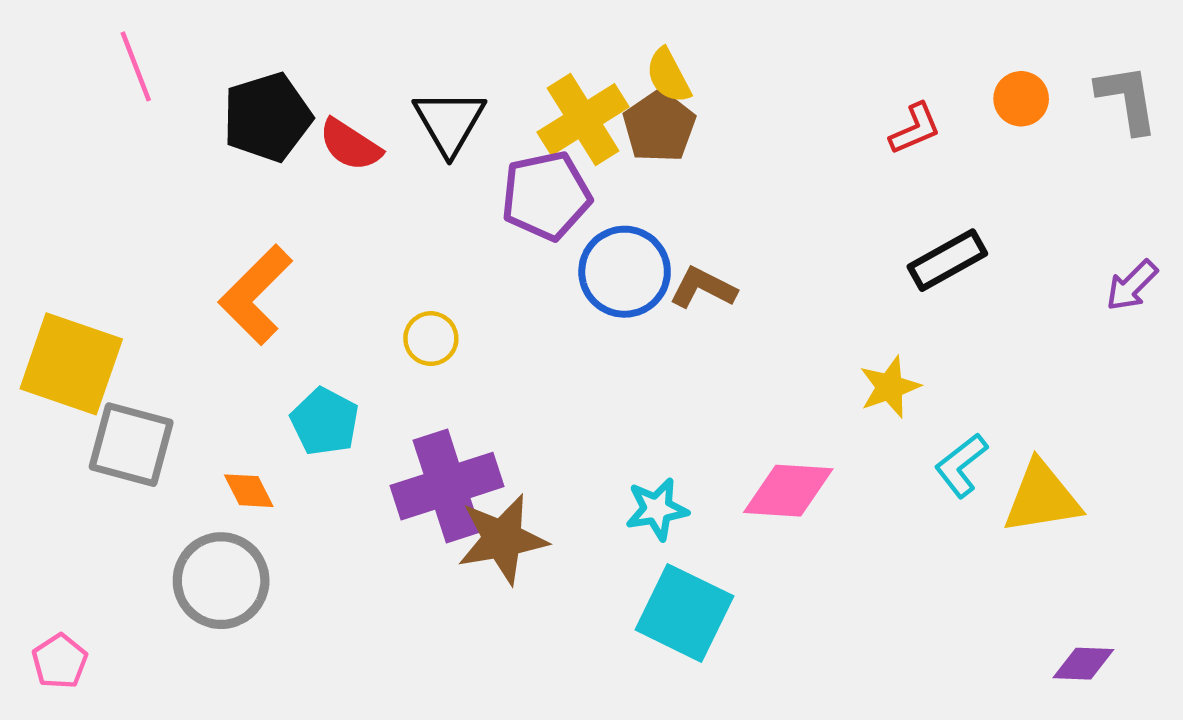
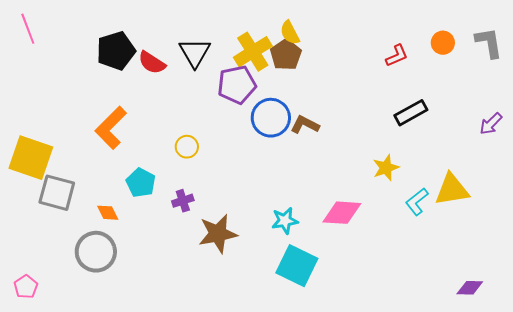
pink line: (136, 66) -> (28, 29), moved
purple cross: (447, 486) -> (183, 201), moved, size x0.5
yellow triangle: (1042, 498) -> (452, 190), moved

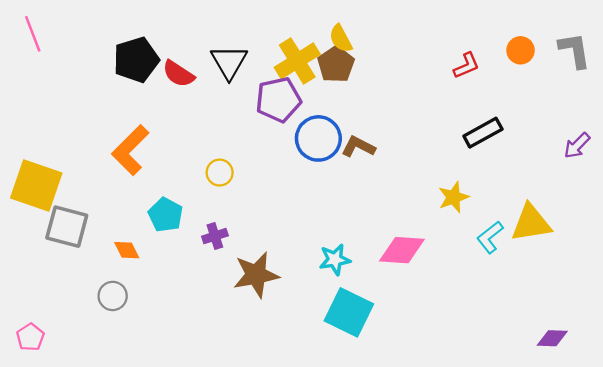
gray circle: (96, 252) -> (113, 296), size x0.6

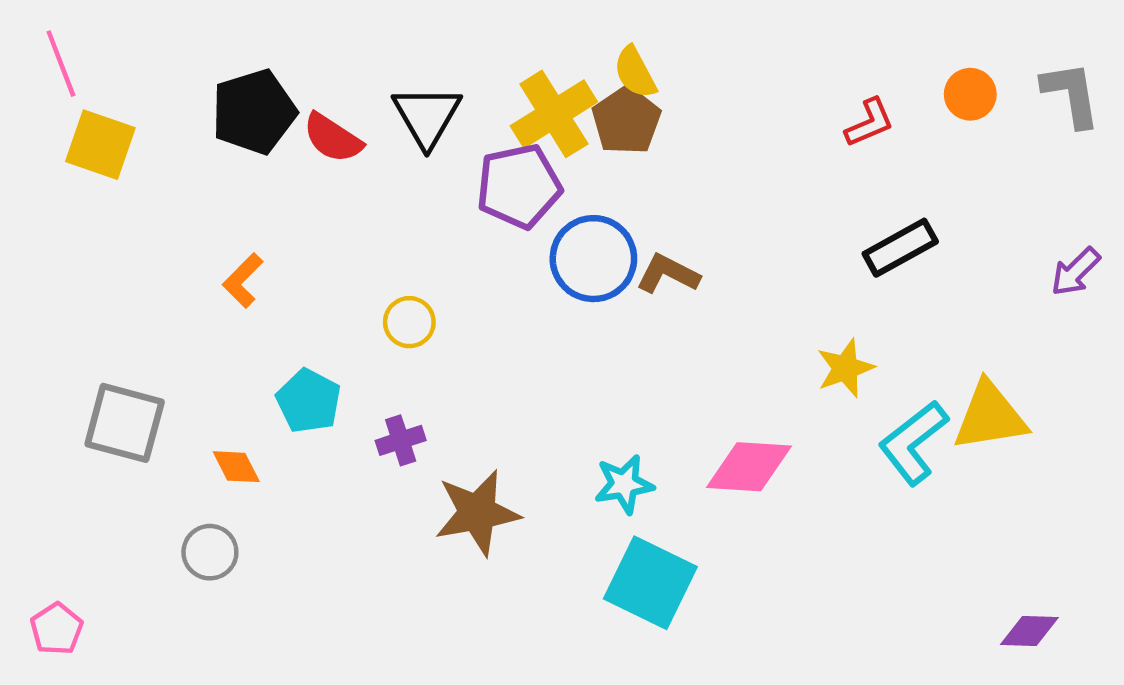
orange L-shape: (130, 150) -> (243, 280), size x0.6
yellow square: (36, 185) -> (100, 145), moved, size x0.7
cyan L-shape: (490, 237) -> (913, 443), size x1.4

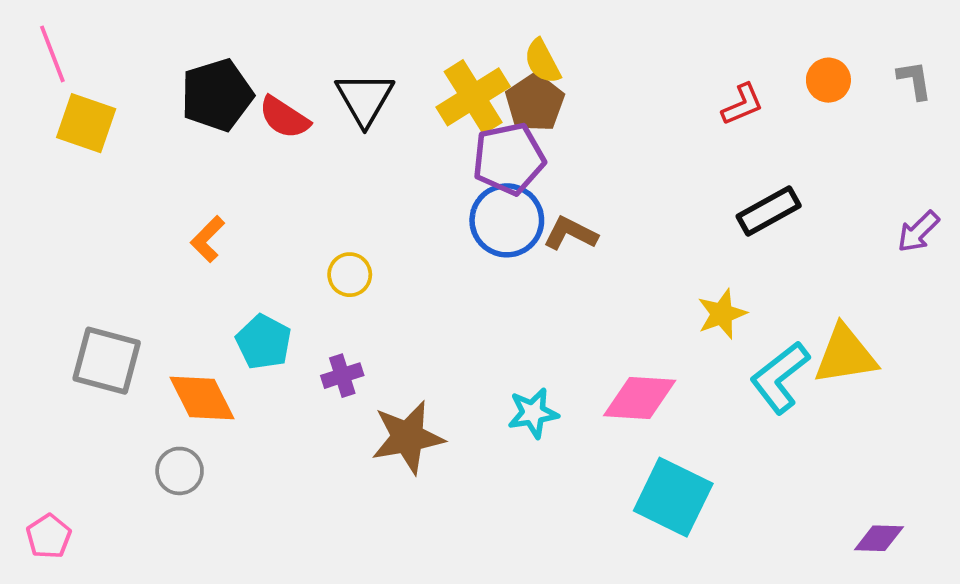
gray L-shape: (1071, 94) -> (914, 80), size x0.7
purple pentagon: (519, 186) -> (509, 159), moved
orange diamond: (236, 467) -> (202, 398), size x1.6
cyan square: (650, 583) -> (673, 497), moved

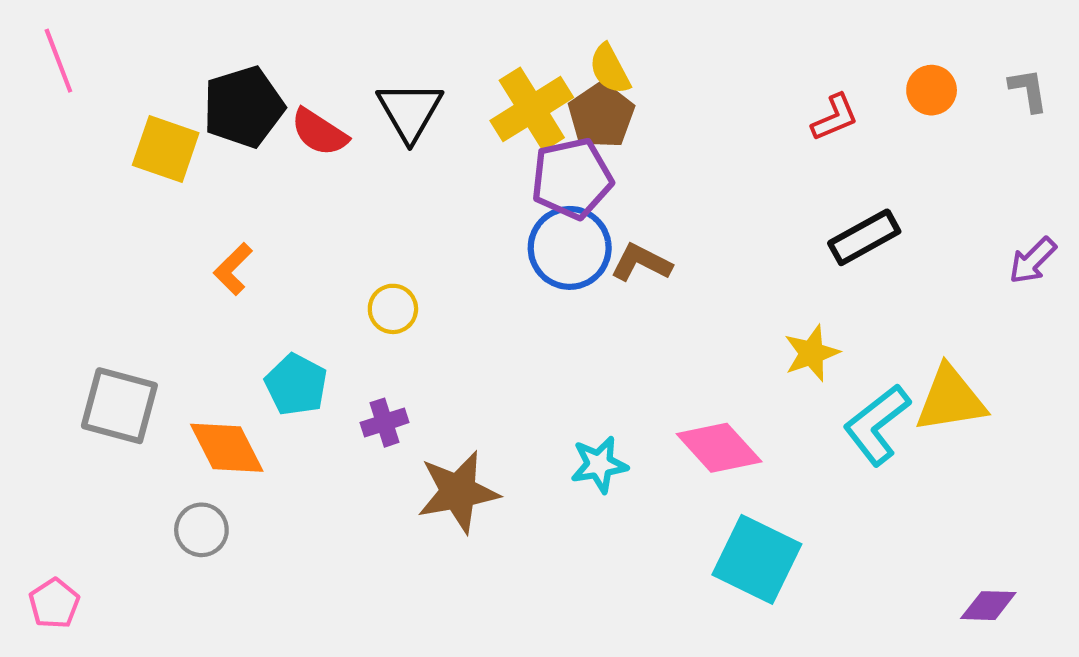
yellow square: (86, 123) -> (166, 149), moved
pink diamond: (640, 398) -> (719, 448), turned 44

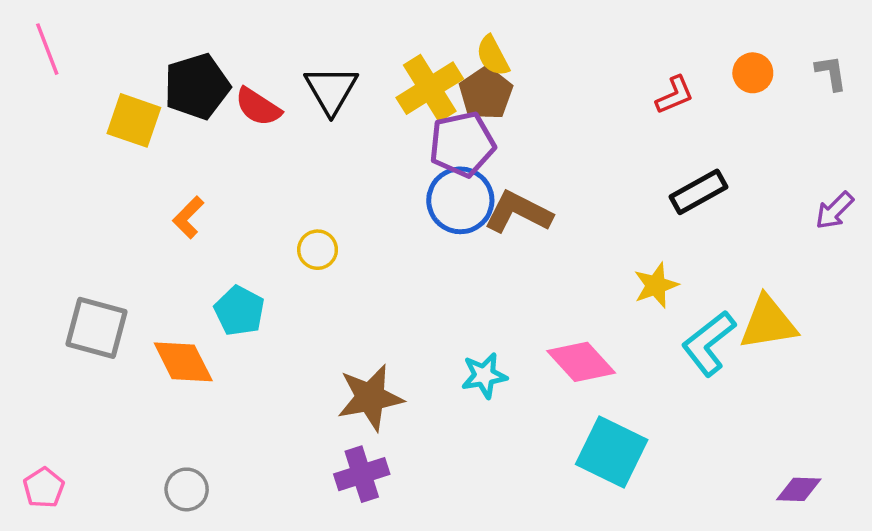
brown L-shape: (641, 263) -> (518, 212), size x1.4
purple cross: (385, 423) -> (362, 474), moved, size x1.4
gray circle: (201, 530) -> (187, 489), moved

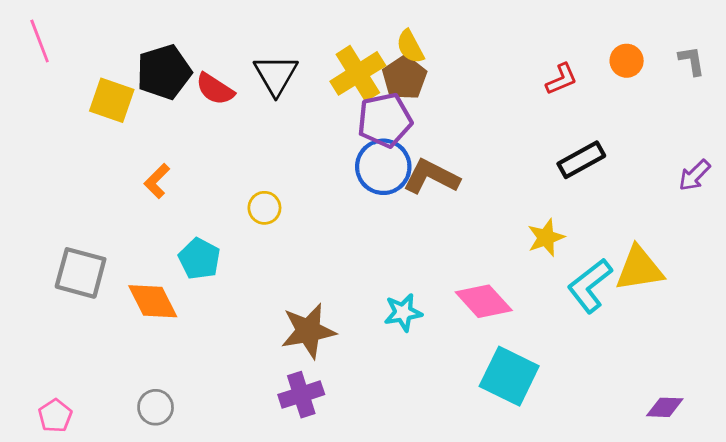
pink pentagon: (44, 488) -> (55, 416), moved

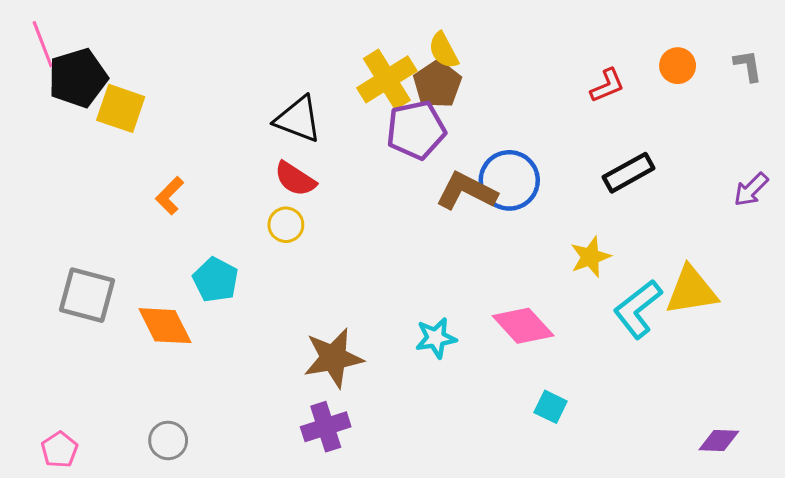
black pentagon: (164, 72) -> (78, 78), moved
black triangle: (276, 75) -> (298, 119), moved, turned -39
red semicircle: (215, 89) -> (295, 179), moved
blue circle: (383, 167) -> (509, 180), moved
cyan square: (509, 376) -> (551, 407), size x0.5

